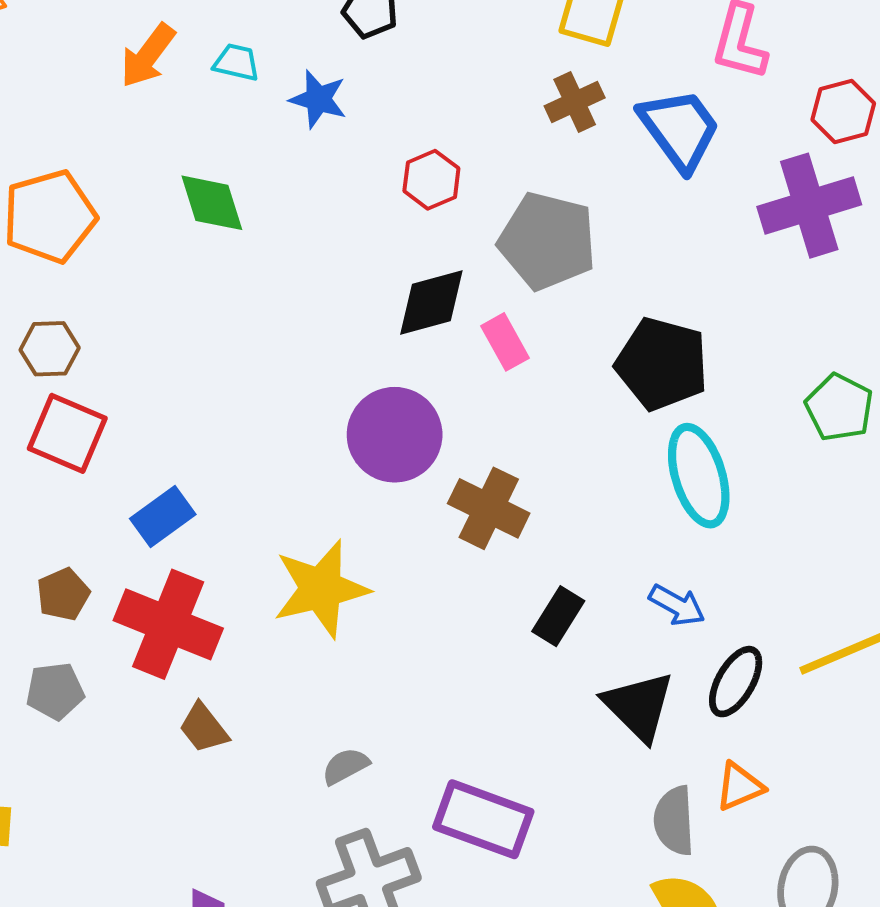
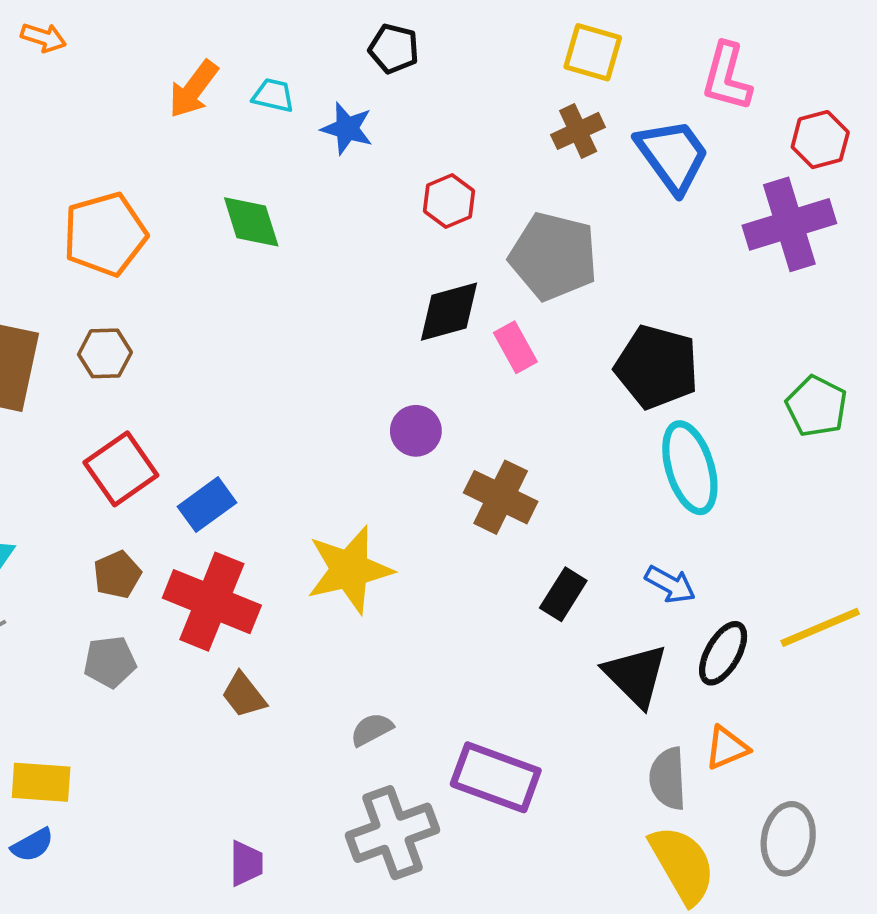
red square: (67, 433) -> (121, 469), moved, turned 32
purple circle: (395, 435) -> (416, 431), size x0.6

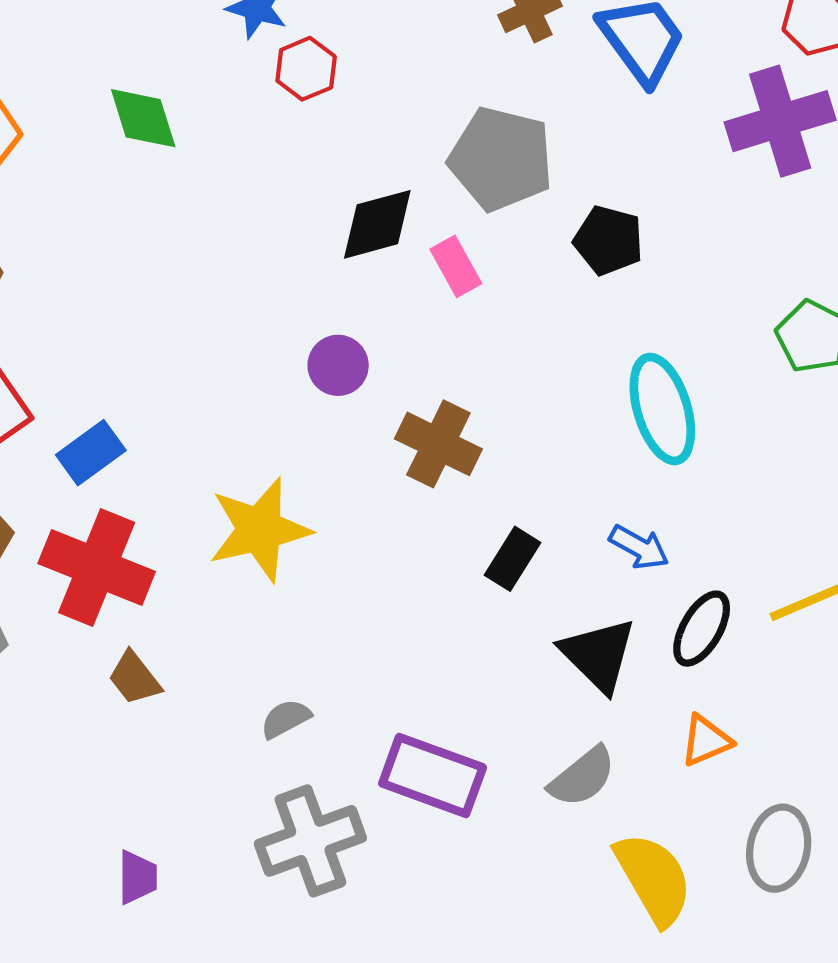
red hexagon: (449, 201) -> (306, 69), moved
black pentagon: (657, 367) -> (609, 240), moved, size x0.7
gray semicircle: (668, 779) -> (582, 777), moved, turned -126

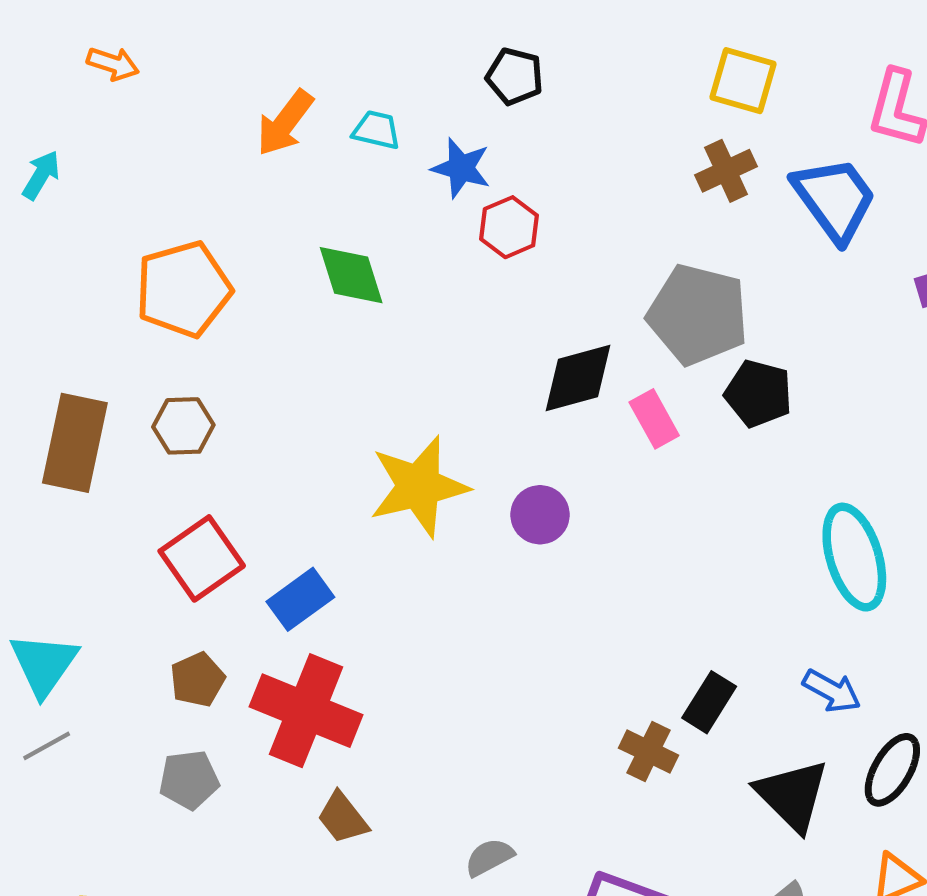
black pentagon: (609, 240) -> (758, 394), moved
brown cross: (438, 444) -> (649, 752), moved, size x0.7
yellow star: (260, 530) -> (419, 487), moved

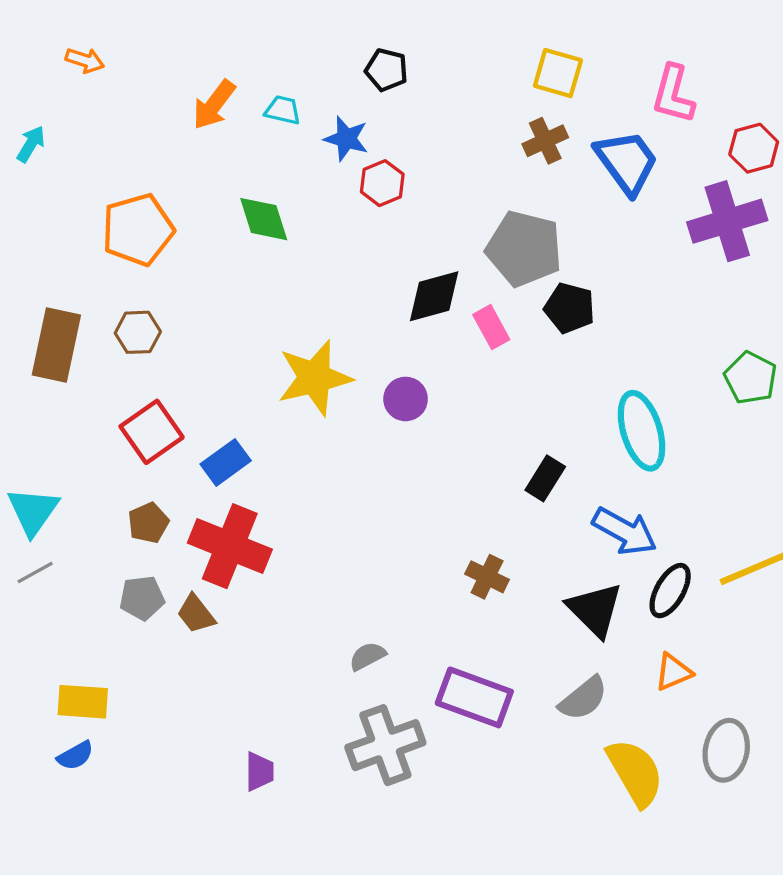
blue arrow: (832, 691) -> (625, 531), size x1.5
black rectangle: (709, 702) -> (545, 478), moved
brown trapezoid: (343, 818) -> (196, 614), moved

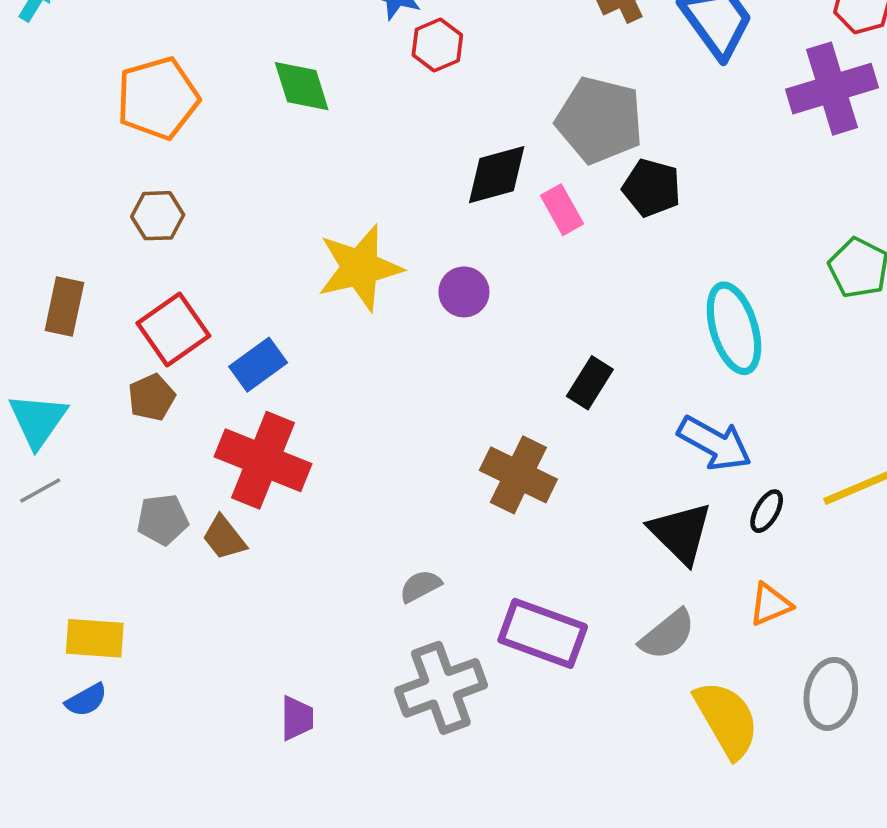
brown rectangle: (56, 345) -> (64, 306), moved, size x0.7
black rectangle: (545, 478) -> (590, 383), moved
brown pentagon: (148, 523) -> (152, 397), moved
brown cross: (487, 577) -> (518, 475), moved, size x1.5
black ellipse: (670, 591) -> (767, 511), size x0.7

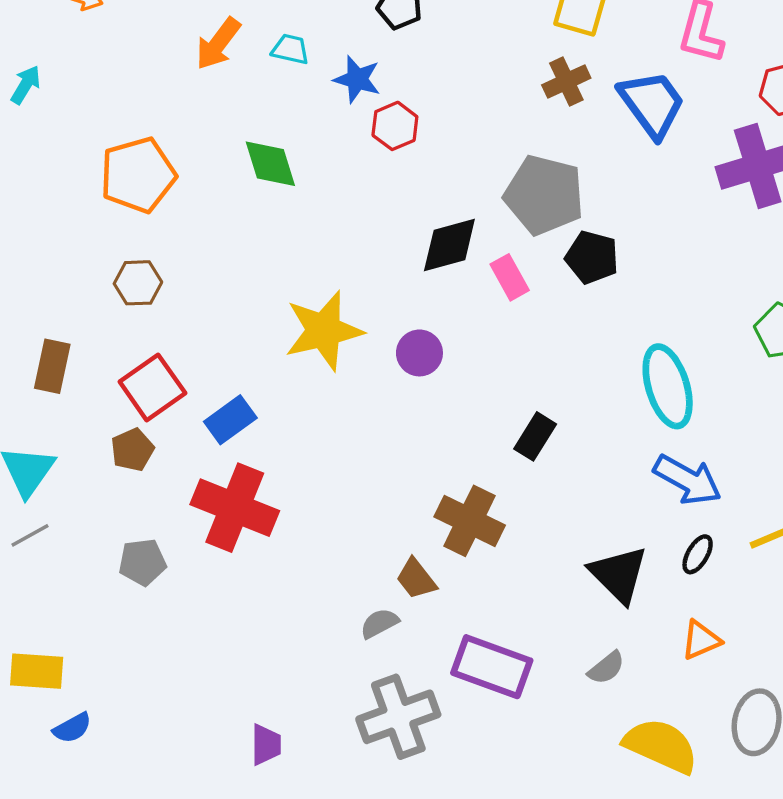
blue arrow: (715, 443) -> (688, 480), moved
brown trapezoid: (224, 538) -> (416, 579), moved
gray semicircle: (667, 635) -> (606, 668), size x0.7
yellow rectangle: (95, 638) -> (37, 671), moved
yellow semicircle: (727, 719) -> (661, 746), turned -36

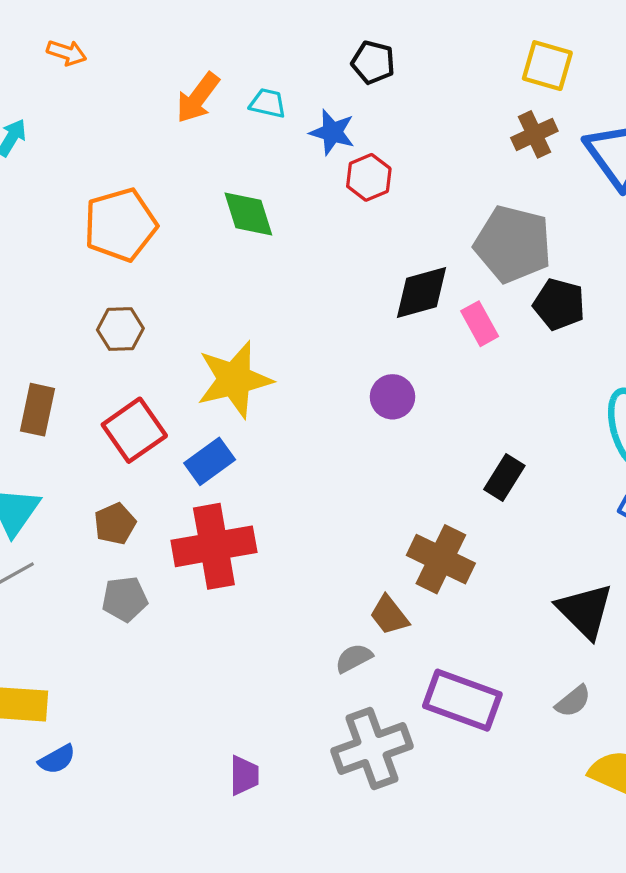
yellow star: (324, 331) -> (234, 380), moved
brown pentagon: (132, 450) -> (115, 524), moved
red cross: (235, 508) -> (214, 546), turned -32

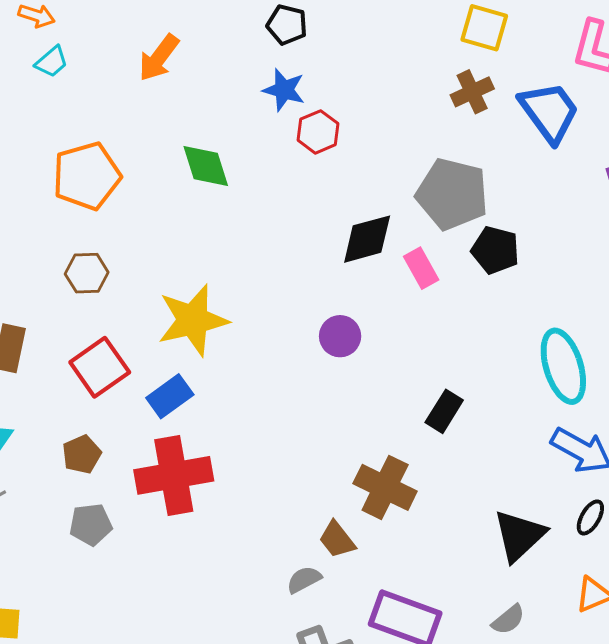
black pentagon: (373, 62) -> (287, 25), moved
cyan trapezoid: (268, 103) -> (52, 62), moved, turned 126
black triangle: (585, 611) -> (519, 535), turned 32

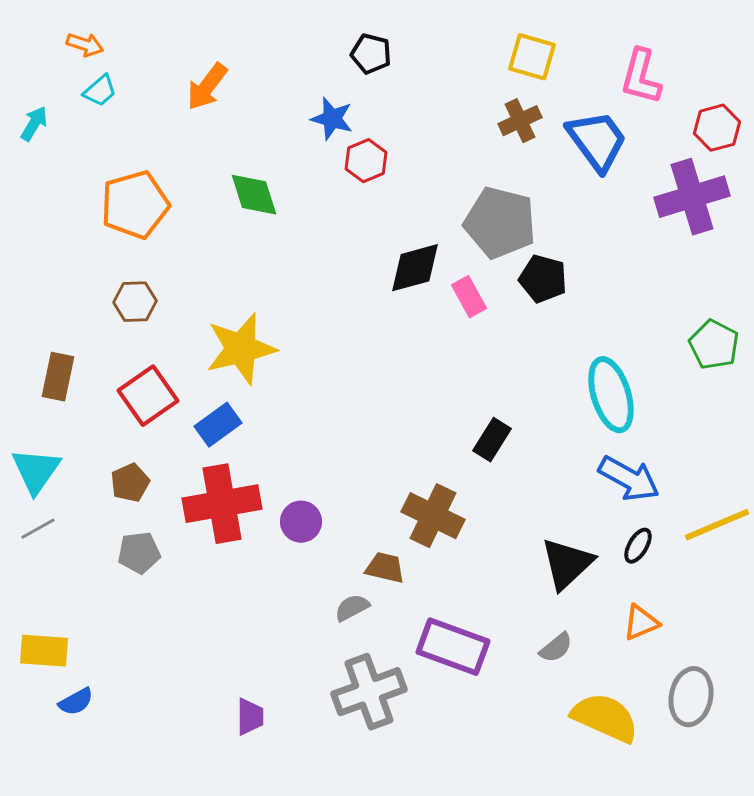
black pentagon: (287, 25) -> (371, 54), moved
purple circle: (340, 336) -> (301, 522), moved
brown trapezoid: (337, 540) -> (385, 568), turned 141

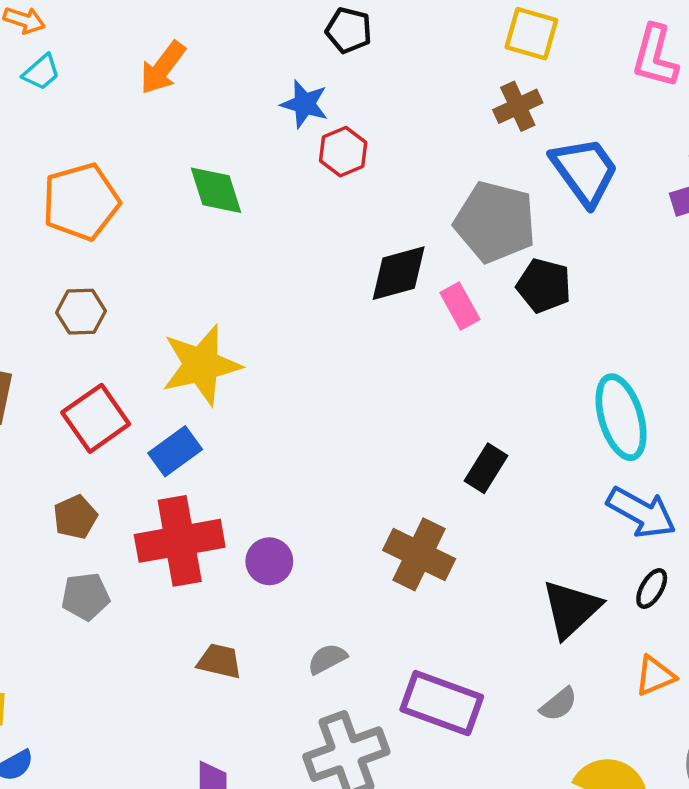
blue trapezoid: (597, 141) -> (585, 171), moved
brown trapezoid: (385, 568) -> (219, 661), moved

